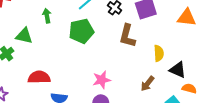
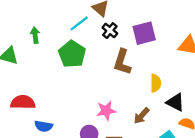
green pentagon: (81, 31) -> (72, 54), turned -30
pink star: (102, 80) -> (106, 111), moved

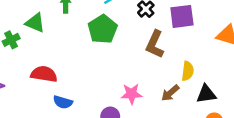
black triangle: (175, 102) -> (206, 94), turned -42
brown arrow: (142, 116) -> (170, 93), moved

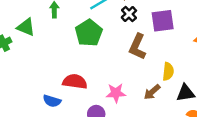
red semicircle: (44, 74) -> (75, 82), moved

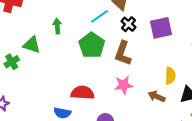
brown L-shape: (137, 47) -> (123, 53), moved
brown arrow: (152, 92) -> (157, 96), turned 70
pink star: (116, 93) -> (124, 85), moved

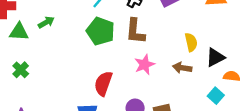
green arrow: (57, 26) -> (46, 22), moved, turned 80
green triangle: (32, 45) -> (19, 32), moved
red semicircle: (83, 93) -> (103, 83), turned -60

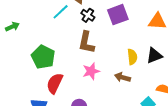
green pentagon: (100, 31) -> (43, 57), moved
black triangle: (215, 57) -> (154, 56), moved

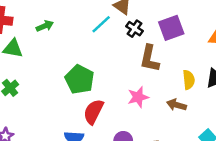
green arrow: (12, 27) -> (45, 26), moved
brown L-shape: (86, 42) -> (150, 58), moved

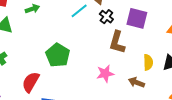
purple square: (171, 28) -> (137, 18), turned 30
red semicircle: (93, 112) -> (31, 82), moved

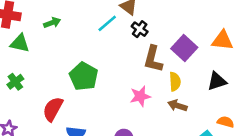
purple square: (137, 18) -> (184, 48), moved, turned 30
yellow semicircle: (148, 62) -> (175, 82), moved

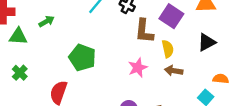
green arrow: (52, 23) -> (46, 21), moved

